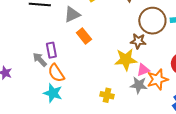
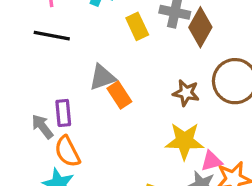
gray triangle: (72, 14) -> (102, 77), moved
brown star: (138, 41) -> (186, 93), moved

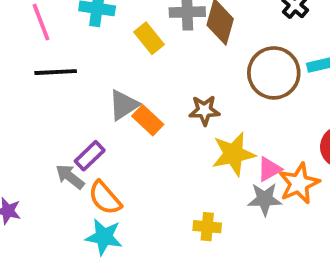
brown star: (186, 93) -> (204, 110), moved
purple rectangle: (63, 113) -> (90, 156), turned 65

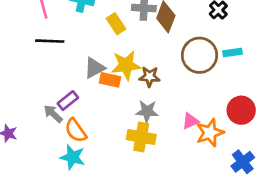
orange rectangle: (148, 120) -> (110, 80), turned -36
yellow star: (233, 154) -> (126, 65), moved
gray star: (265, 199) -> (147, 111), moved
yellow cross: (207, 227) -> (141, 137), moved, size x1.5

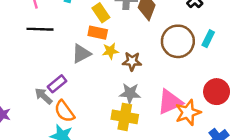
cyan rectangle: (232, 53) -> (208, 39), turned -56
yellow star: (126, 65) -> (110, 51), size x0.6
orange rectangle: (110, 80) -> (98, 33), moved
pink triangle: (190, 121) -> (170, 102), size x1.6

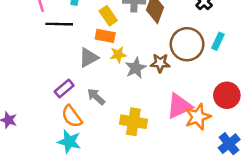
black line: (40, 29) -> (59, 24), moved
brown star: (132, 61) -> (160, 63), moved
gray star: (130, 93) -> (136, 68), moved, turned -30
gray arrow: (44, 96) -> (96, 97), moved

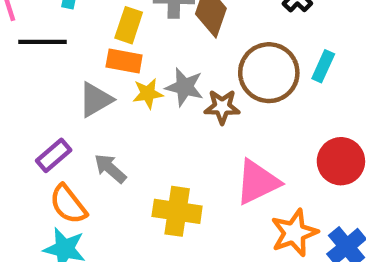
yellow rectangle: (108, 16) -> (129, 25), turned 54
gray star: (136, 68) -> (184, 87), moved, turned -30
orange star: (198, 117) -> (294, 233), moved

